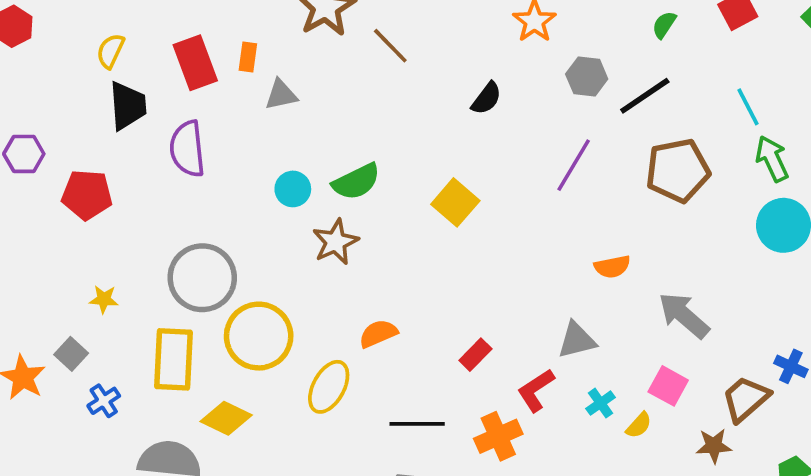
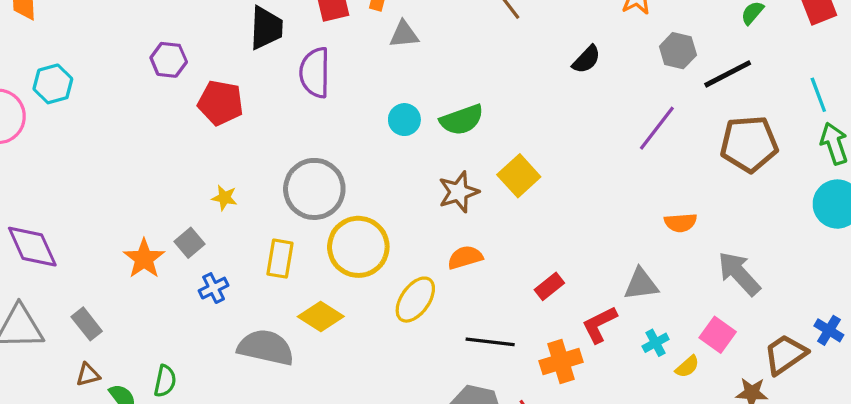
yellow square: (455, 202) -> (519, 176), moved
brown star: (335, 242) -> (459, 192), moved
yellow rectangle: (173, 359) -> (280, 259), size x0.7

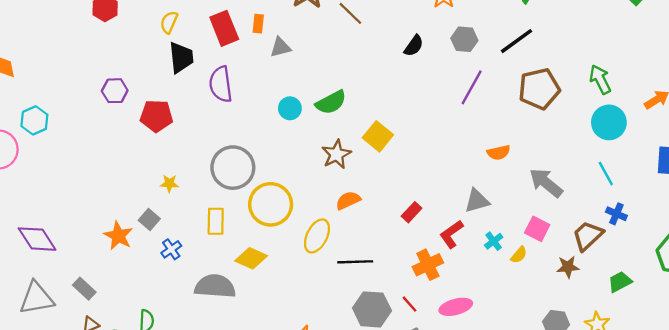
gray hexagon: (678, 51) -> (464, 39), moved
cyan line: (818, 95) -> (606, 174), moved
black line: (490, 342) -> (355, 262), moved

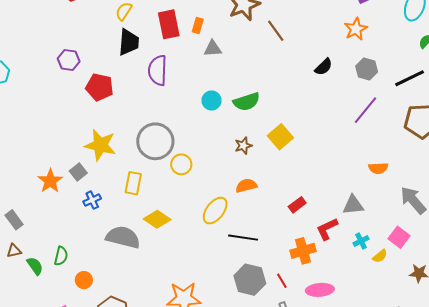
brown star: (336, 154) -> (243, 146), size x0.7
yellow star: (169, 183) -> (100, 145), size x2.0
yellow circle: (271, 204) -> (181, 164), moved, size x0.6

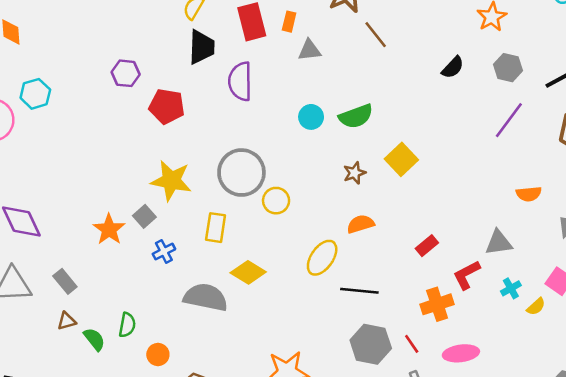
brown line: (276, 31) -> (376, 35), moved

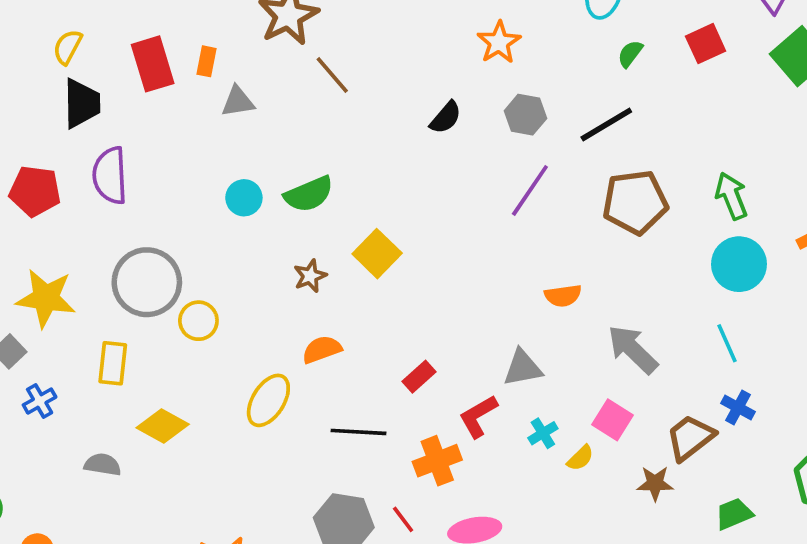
purple semicircle: (240, 81) -> (110, 176), moved
black line: (359, 291) -> (359, 432), moved
gray semicircle: (206, 297) -> (103, 465), size x0.6

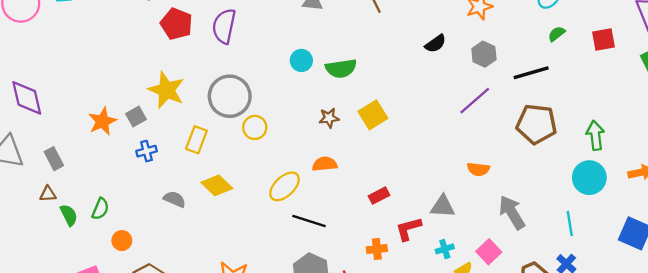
black line: (359, 432) -> (309, 221), moved
orange cross: (437, 461) -> (377, 249), size x0.7

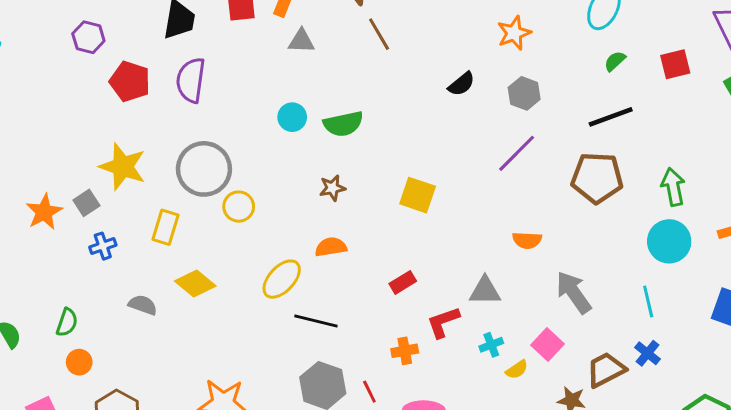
black line: (531, 73) -> (611, 117), moved
yellow square: (373, 115) -> (418, 195), moved, turned -36
green semicircle: (100, 209) -> (67, 322), moved

